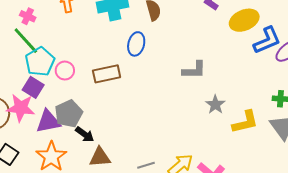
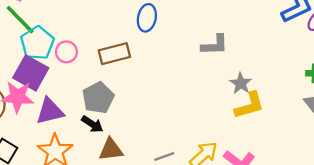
purple square: (33, 87) -> (31, 73), size x1.4
gray pentagon: (69, 114) -> (98, 98), moved
yellow L-shape: (245, 122) -> (249, 105), moved

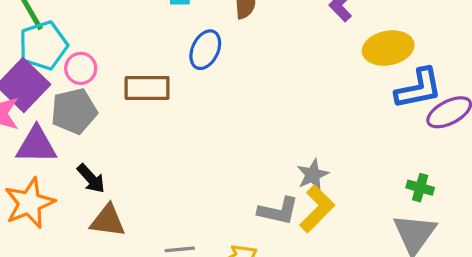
gray L-shape: (215, 45) -> (278, 211), moved
gray pentagon: (98, 98) -> (74, 111), moved
yellow L-shape: (249, 105) -> (317, 209), turned -44

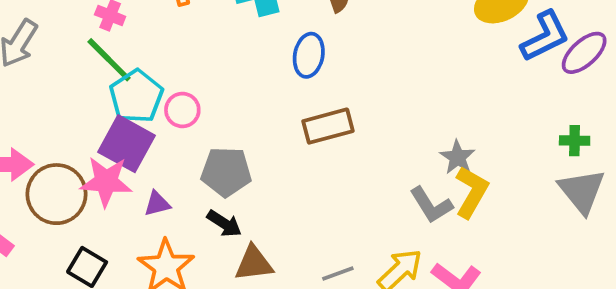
brown rectangle: (147, 88) -> (328, 126), moved
gray pentagon: (74, 111) -> (226, 172), moved, turned 30
purple triangle: (36, 145) -> (157, 204), size x0.6
gray L-shape: (278, 211) -> (431, 205), turned 60

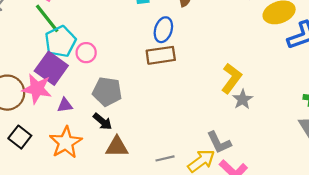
brown rectangle: (328, 126) -> (161, 55), moved
yellow L-shape: (472, 192) -> (231, 78), moved
gray L-shape: (431, 205) -> (219, 142), moved

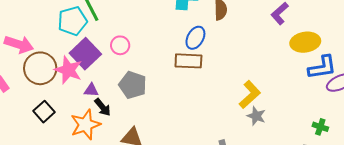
cyan pentagon: (60, 41) -> (73, 21), moved
gray star: (243, 99) -> (256, 116), turned -30
black arrow: (103, 121) -> (103, 107), moved

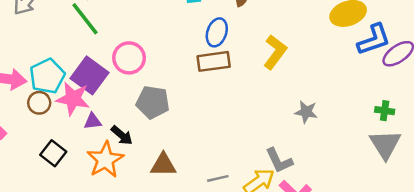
cyan pentagon: (73, 21) -> (47, 76), moved
pink circle: (120, 45) -> (129, 58), size x1.4
brown circle: (40, 68) -> (39, 103), size x0.6
purple triangle: (91, 90) -> (93, 121), moved
yellow L-shape: (250, 95) -> (275, 52), moved

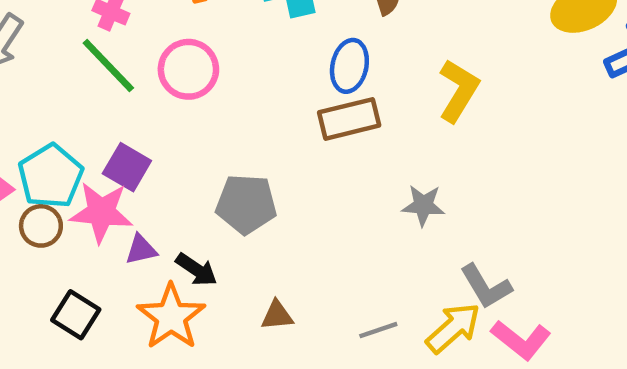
pink circle: (129, 58) -> (188, 69), moved
purple square: (89, 75) -> (127, 167), size x0.7
gray star: (306, 112) -> (423, 205), moved
brown triangle: (163, 165) -> (277, 315), size x0.7

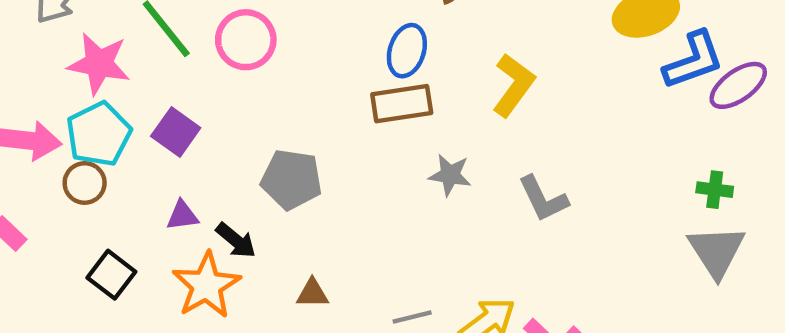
gray star: (423, 205) -> (450, 175), moved
pink star: (101, 212) -> (99, 64), moved
gray L-shape: (486, 286) -> (543, 199), moved

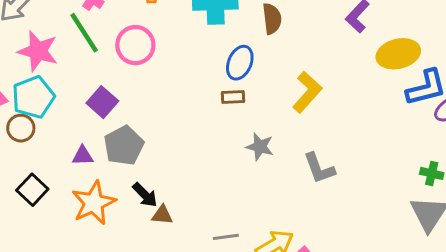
brown rectangle: (402, 104) -> (233, 97), size x0.6
purple square: (176, 132) -> (102, 102), moved
gray pentagon: (292, 179) -> (124, 146), moved, turned 30
black arrow: (236, 240) -> (145, 195), moved

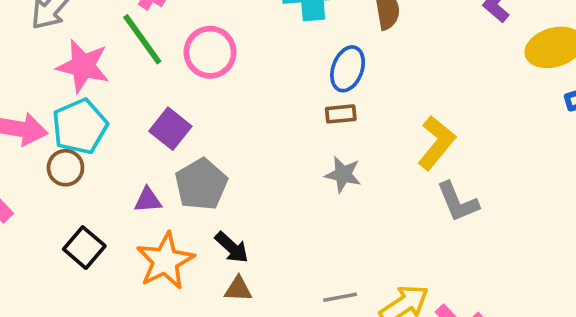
yellow L-shape: (307, 92) -> (436, 143), moved
gray star: (260, 147) -> (343, 175), moved
brown triangle: (162, 215) -> (238, 289), moved

